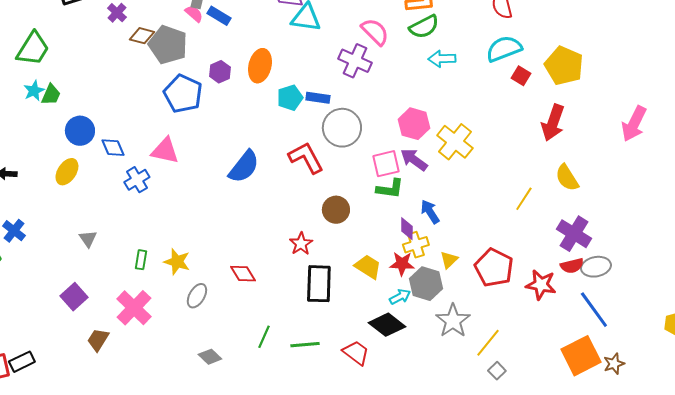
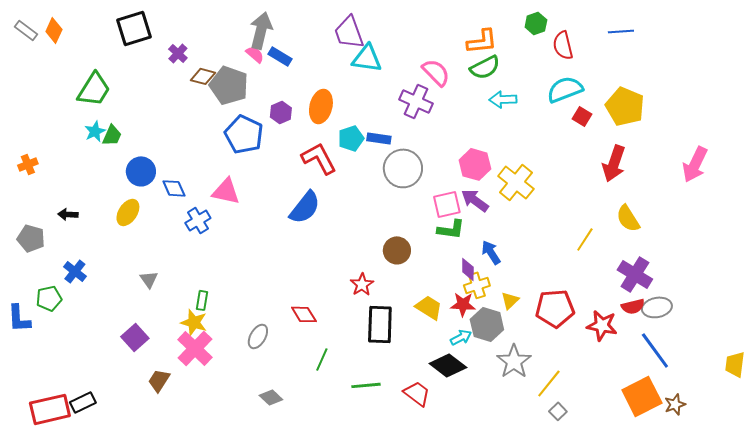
red L-shape: (306, 158) -> (319, 158), moved
yellow star: (177, 262) -> (194, 322), moved
red pentagon: (494, 268) -> (555, 308), turned -30
green line: (264, 337) -> (322, 359), moved

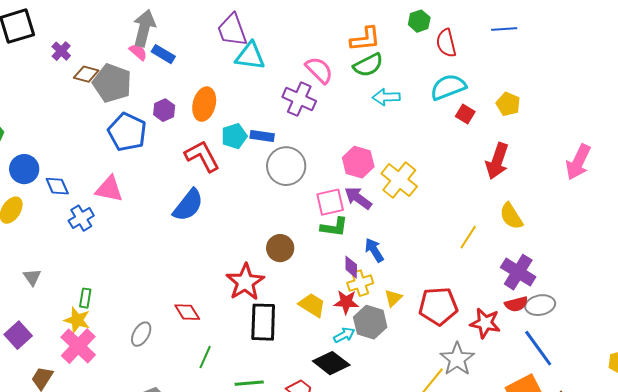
yellow pentagon: (625, 106) -> (508, 104), size x0.6
red star: (362, 284) -> (245, 282), size x1.6
gray star: (514, 361) -> (457, 359), moved

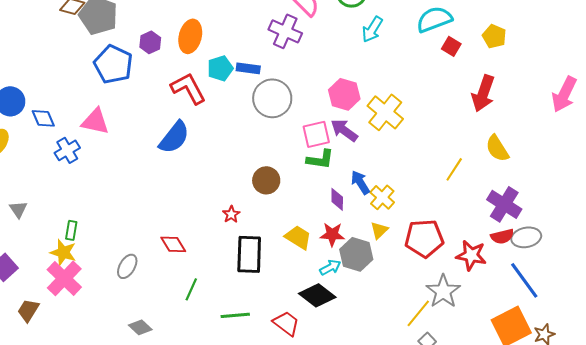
cyan arrow: (386, 97) -> (372, 29), turned -56
red star: (245, 282) -> (231, 214), size x0.5
yellow cross: (360, 283) -> (382, 197), moved, turned -30

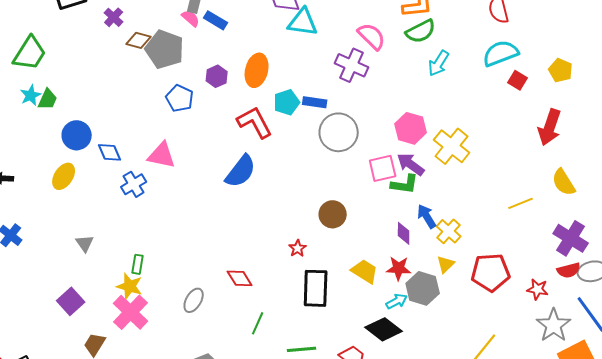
blue pentagon: (113, 64) -> (180, 98), size x0.7
green L-shape: (320, 159) -> (405, 184), moved
yellow line: (454, 169) -> (521, 203), turned 35
red star: (471, 255) -> (538, 289), size x0.7
gray star: (443, 291) -> (554, 325), moved

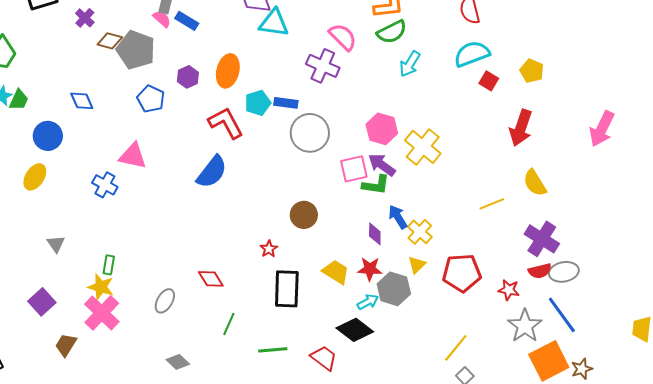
blue diamond: (110, 152) -> (82, 101), moved
blue cross: (134, 184) -> (105, 185), turned -30

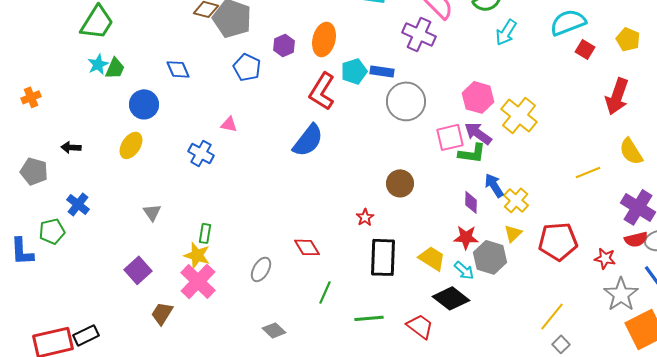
red L-shape: (226, 123) -> (322, 91), turned -120
pink triangle: (133, 156) -> (229, 124), size x0.6
yellow trapezoid: (336, 272) -> (432, 258), moved
cyan arrow: (368, 302) -> (464, 270), turned 70

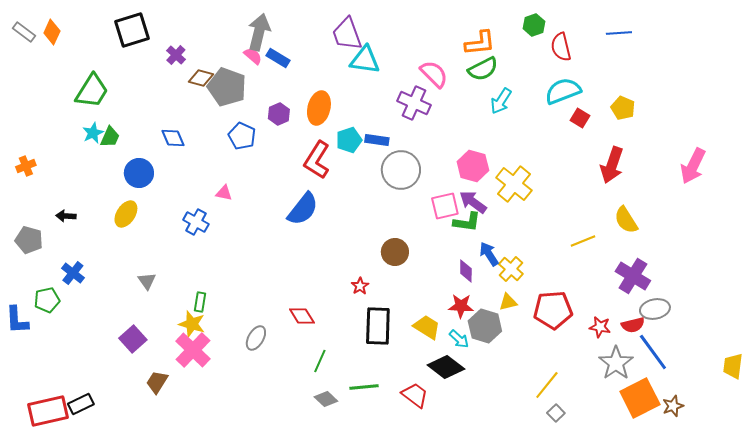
yellow triangle: (513, 233) -> (508, 302), turned 30
red semicircle: (636, 239) -> (633, 325), moved
gray diamond: (274, 330) -> (326, 399), moved

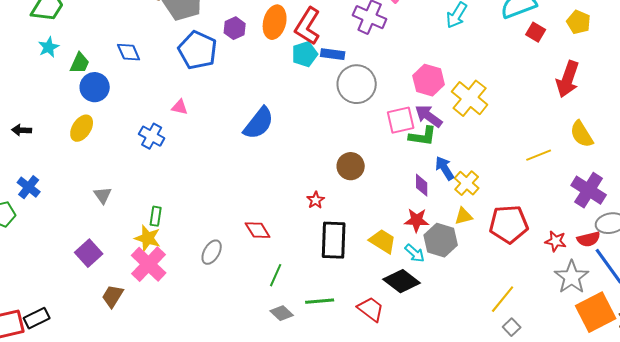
blue pentagon: (242, 136) -> (198, 50), size x1.4
green trapezoid: (110, 137) -> (80, 63), moved
red L-shape: (317, 160) -> (308, 26), moved

